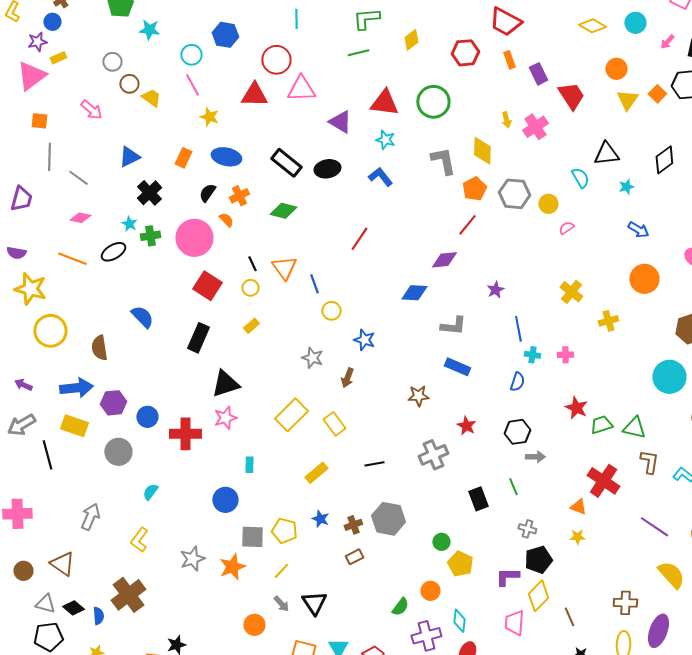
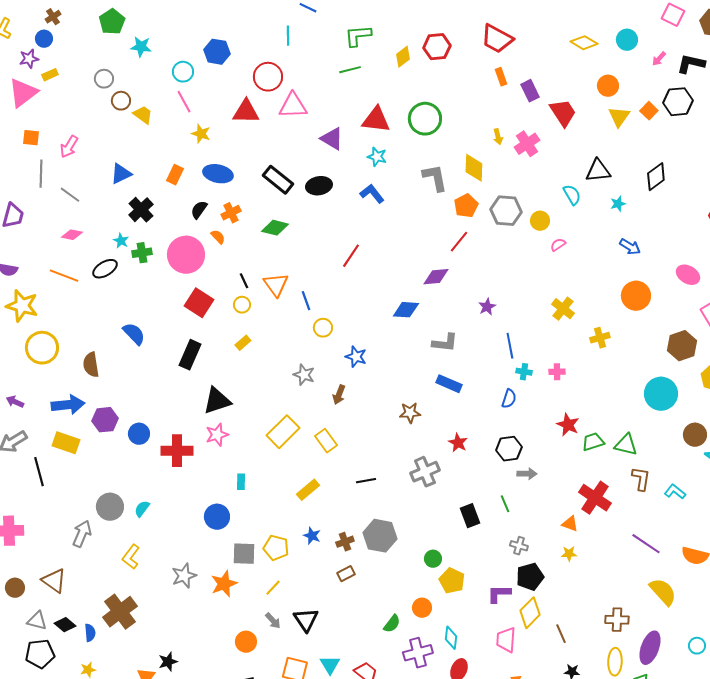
red hexagon: (465, 53) -> (437, 47), moved
pink arrow: (91, 110) -> (69, 147), moved, turned 80
gray circle: (118, 452) -> (110, 507), moved

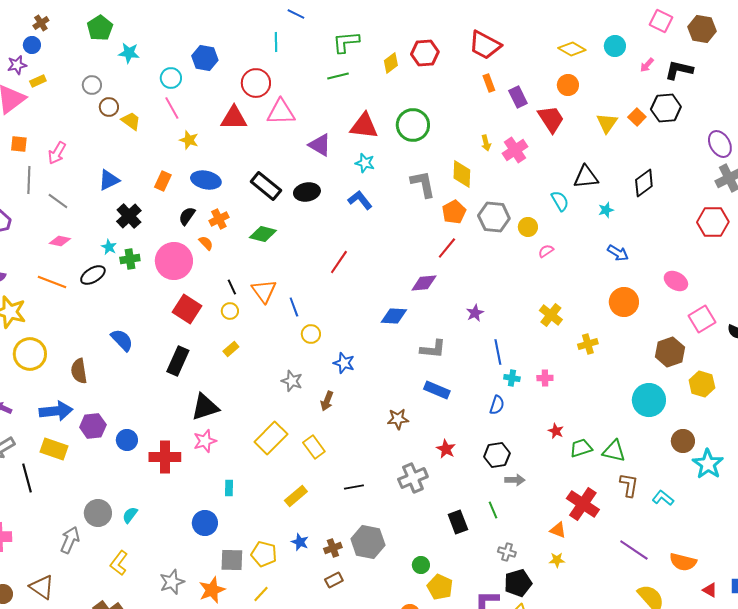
orange circle: (608, 86) -> (568, 85), moved
red star: (568, 425) -> (556, 431), size x0.7

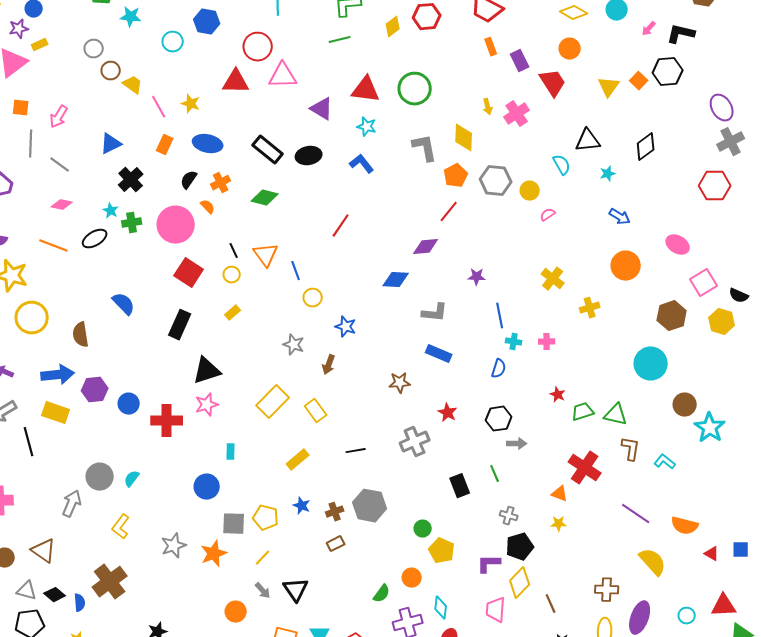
pink line: (172, 108) -> (159, 107), moved
purple star: (475, 313) -> (477, 277), turned 30
yellow hexagon: (702, 384) -> (722, 322), moved

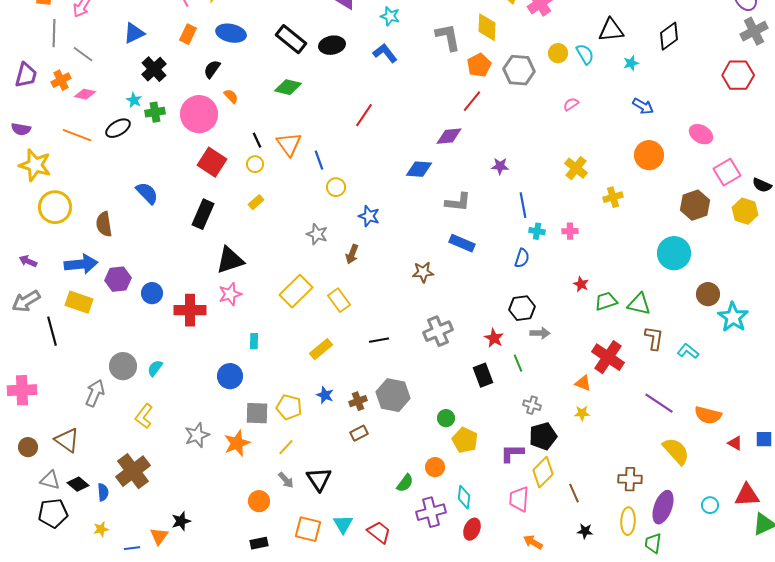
orange cross: (221, 183) -> (61, 80), moved
yellow circle: (530, 191) -> (558, 53), moved
red star: (448, 413) -> (494, 338), moved

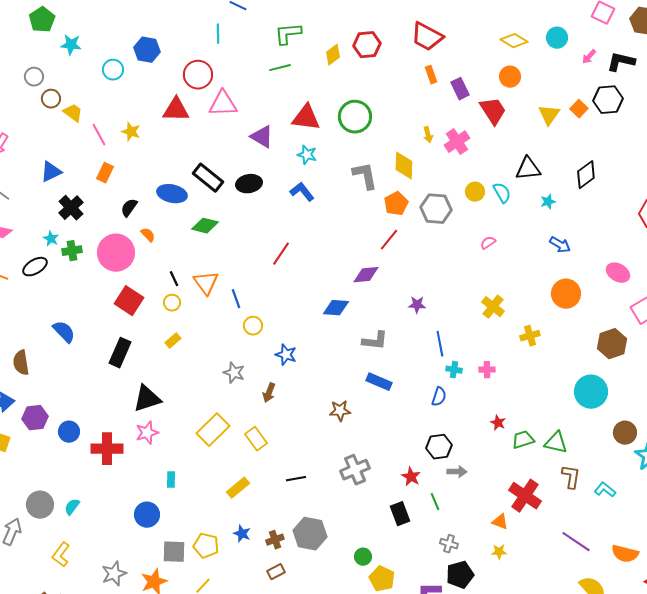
blue ellipse: (231, 33) -> (172, 194), moved

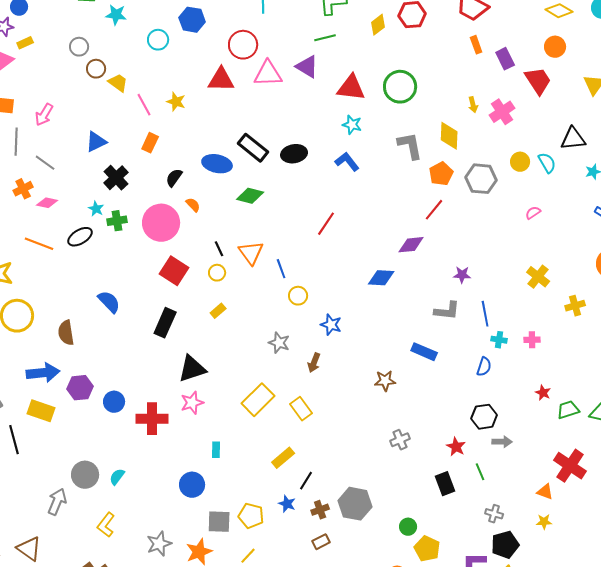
purple triangle: (262, 137) -> (307, 67), moved
gray L-shape: (375, 341) -> (447, 311), moved
gray cross: (355, 470) -> (400, 440), size x0.7
black line: (296, 479) -> (306, 481), moved, turned -48

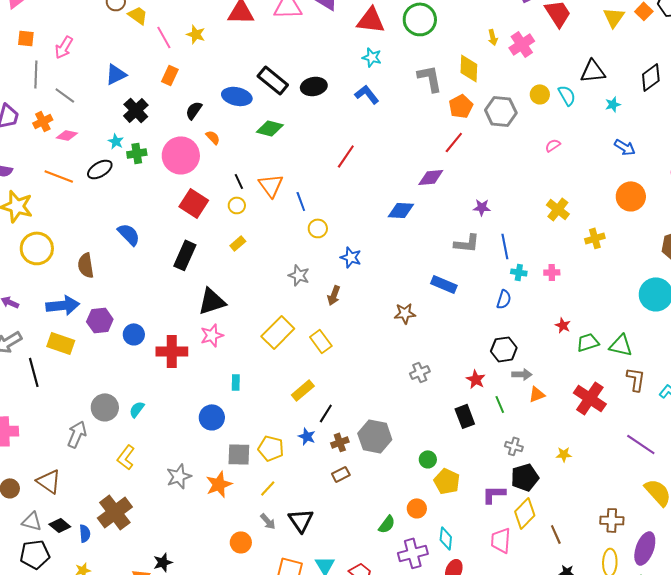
orange triangle: (545, 492) -> (537, 394), moved, turned -42

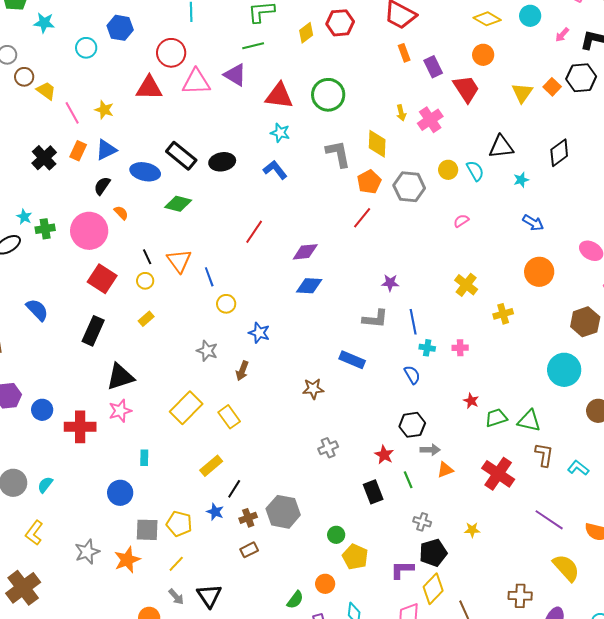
blue triangle: (116, 74) -> (106, 150), moved
black cross: (136, 110) -> (44, 158), moved
purple diamond: (431, 177) -> (305, 252), moved
blue semicircle: (504, 299) -> (412, 375), turned -48

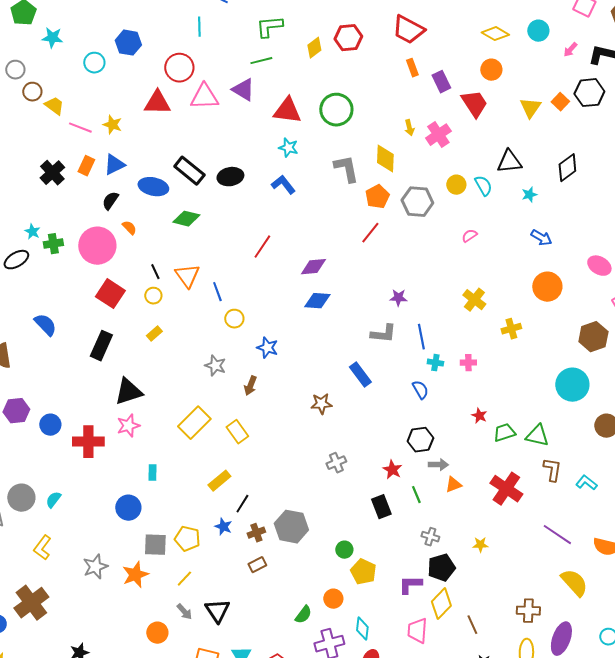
pink line: (72, 113) -> (80, 128), turned -40
blue rectangle: (352, 360) -> (360, 375), turned 30

